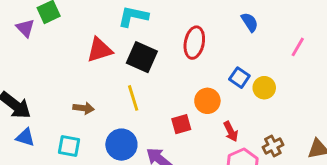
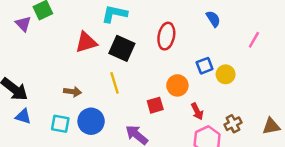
blue square: (239, 78) -> (205, 66), turned 35
blue circle: (121, 145) -> (91, 121), moved

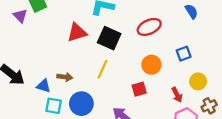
red ellipse: (166, 36) -> (149, 27), turned 55
yellow circle: (226, 74) -> (198, 81), moved
yellow line: (114, 83) -> (103, 69), turned 42
orange circle: (177, 85) -> (151, 65), moved
blue triangle: (23, 116) -> (44, 86), moved

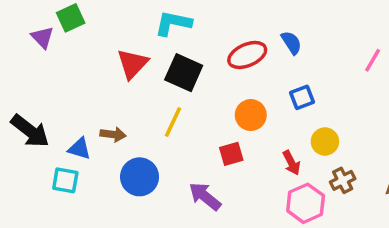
blue semicircle: (191, 11) -> (291, 43), moved
red triangle: (77, 33) -> (132, 64), turned -30
cyan square: (54, 106) -> (65, 180), moved

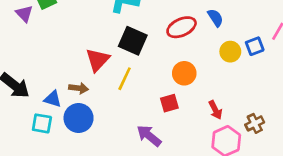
red triangle: (132, 64) -> (97, 60), moved
blue square: (302, 97) -> (255, 46), moved
yellow circle: (325, 142) -> (230, 52), moved
blue circle: (140, 177) -> (79, 118), moved

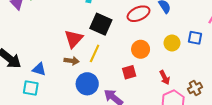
blue square: (255, 46) -> (195, 38), moved, turned 32
yellow circle: (230, 52) -> (172, 43), moved
brown arrow: (79, 88) -> (72, 61), moved
blue circle: (79, 118) -> (87, 84), moved

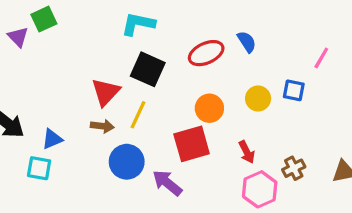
blue triangle: (39, 69) -> (52, 139), turned -40
red square: (129, 72) -> (192, 144), size x1.6

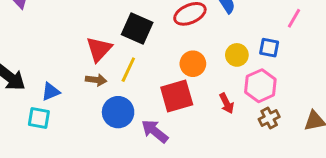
pink hexagon: (260, 189) -> (260, 86), moved

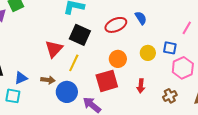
brown arrow: (96, 80) -> (48, 80), moved
pink hexagon: (260, 86) -> (183, 68), moved
red arrow: (227, 103) -> (141, 86), turned 32

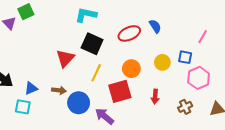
yellow line: (74, 63) -> (96, 73), moved

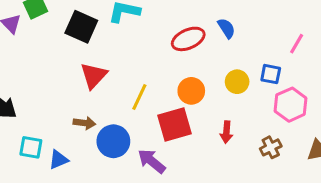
black square: (92, 44) -> (81, 27), moved
blue triangle: (31, 88) -> (58, 160), moved

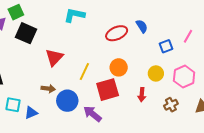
black square: (81, 27) -> (26, 33), moved
blue square: (271, 74) -> (166, 46), moved, turned -32
yellow circle: (237, 82) -> (156, 73), moved

